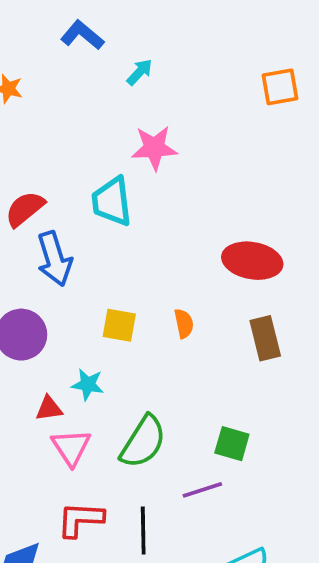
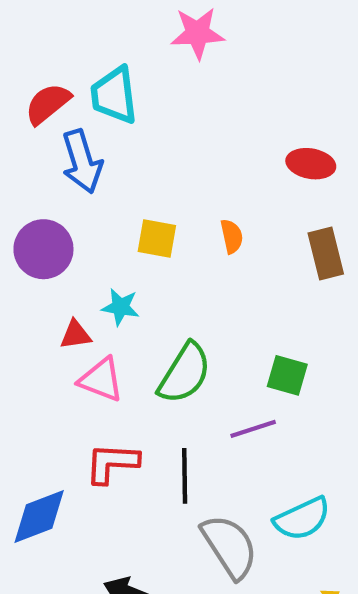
cyan trapezoid: (112, 201) -> (114, 95), moved
red ellipse: (252, 261) -> (311, 164), size x0.7
pink triangle: (71, 447) -> (101, 380), turned -36

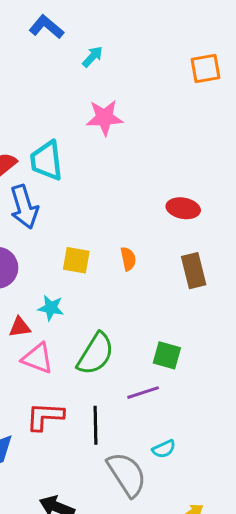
cyan semicircle: (302, 519) -> (164, 449), moved, size x0.6

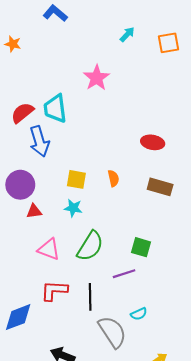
cyan arrow: (93, 57) -> (127, 34), moved
pink star: (104, 118) -> (96, 78), turned -30
brown rectangle: (194, 271) -> (160, 187), turned -60
cyan star: (51, 308) -> (73, 208), moved
red triangle: (20, 327) -> (34, 211), moved

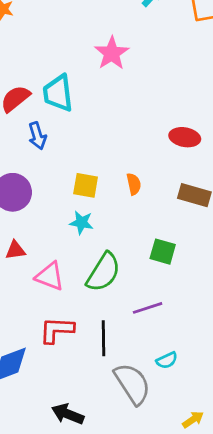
blue arrow: (39, 141) -> (37, 136), size x0.7
red triangle: (34, 211) -> (15, 250), moved
green square: (141, 247) -> (163, 252), moved

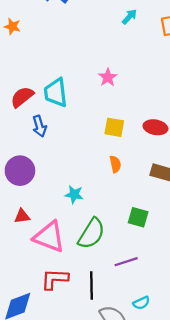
pink star: (112, 53) -> (108, 77), moved, size x0.7
yellow square: (86, 185) -> (114, 127), moved
pink triangle: (50, 276) -> (49, 237), size x1.4

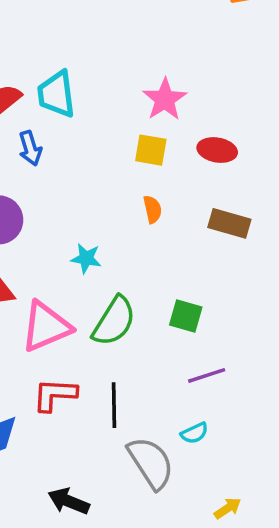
pink star: (108, 77) -> (165, 99), moved, size x1.4
green square: (138, 217) -> (186, 316), moved
pink triangle: (49, 237) -> (46, 327), turned -44
purple line: (126, 262) -> (207, 375), moved

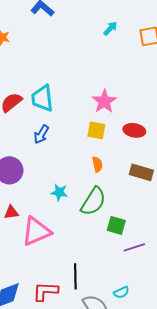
blue arrow: (30, 148) -> (41, 134), moved, turned 48
green semicircle: (114, 321) -> (93, 201), moved
purple line: (207, 375) -> (134, 247), moved
red L-shape: (55, 395) -> (45, 291), moved

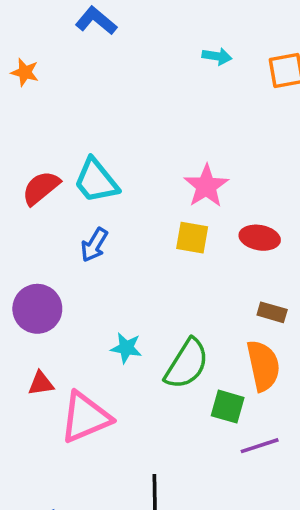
cyan arrow: (110, 28) -> (217, 56), turned 56
cyan trapezoid: (42, 98) -> (96, 181), turned -32
orange semicircle: (97, 164) -> (263, 366), moved, size x1.8
brown rectangle: (141, 172) -> (272, 312), size x0.7

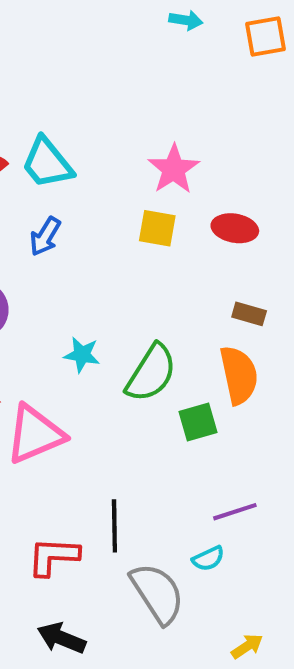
green square: (228, 407) -> (198, 422), turned -32
purple line: (260, 446) -> (235, 512), moved

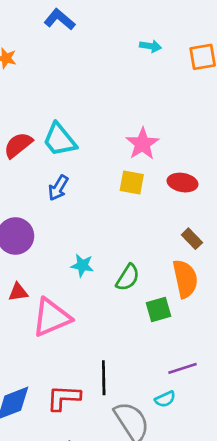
brown rectangle: (249, 314) -> (192, 239), turned 30
green semicircle: (151, 373) -> (128, 277), size x0.7

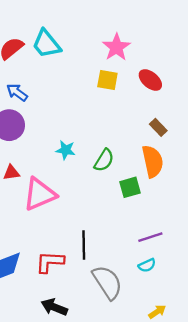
red ellipse: (183, 183) -> (150, 80), turned 30
blue arrow: (58, 188) -> (17, 92), moved, turned 95
cyan semicircle: (165, 399) -> (147, 265), moved

